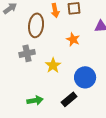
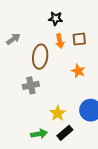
yellow star: (53, 65) -> (58, 113), moved
black rectangle: (69, 99) -> (65, 133), moved

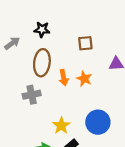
black star: (56, 18) -> (42, 30), moved
orange arrow: (60, 41) -> (64, 78), moved

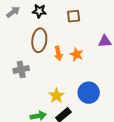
gray arrow: (12, 43) -> (13, 12), moved
brown square: (85, 43) -> (74, 16), moved
gray cross: (32, 95) -> (21, 69), moved

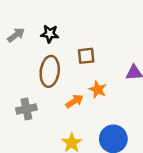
brown square: (74, 16) -> (86, 56), moved
orange arrow: (58, 53) -> (74, 101), moved, turned -112

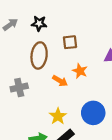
orange arrow: (74, 101) -> (60, 81), turned 64

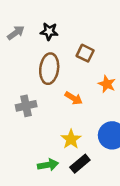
brown square: (70, 42) -> (85, 53), turned 32
orange star: (80, 71) -> (107, 84), moved

